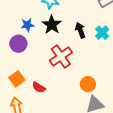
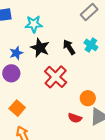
red semicircle: (39, 87) -> (75, 118), moved

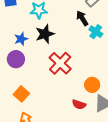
black arrow: (69, 47) -> (82, 18), moved
black star: (40, 48) -> (45, 34), turned 30

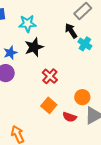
red cross: (60, 63) -> (50, 76), size x0.7
orange square: (21, 94) -> (49, 105), moved

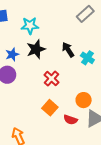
black arrow: (71, 31) -> (68, 50), moved
cyan cross: (85, 44) -> (87, 58), moved

